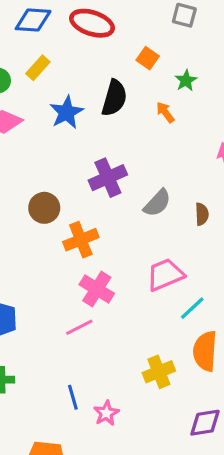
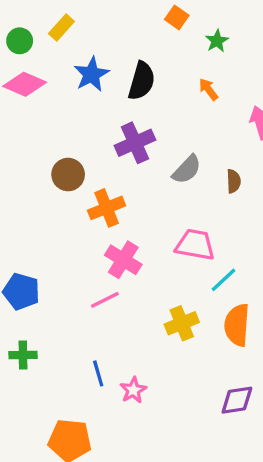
black semicircle: (114, 98) -> (142, 81), moved
orange arrow: (165, 112) -> (208, 89), moved
pink trapezoid: (165, 275) -> (195, 245), turned 33
yellow cross: (159, 372) -> (182, 323), moved

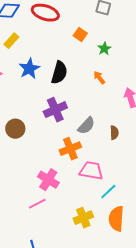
orange cross: (107, 208) -> (70, 149), moved

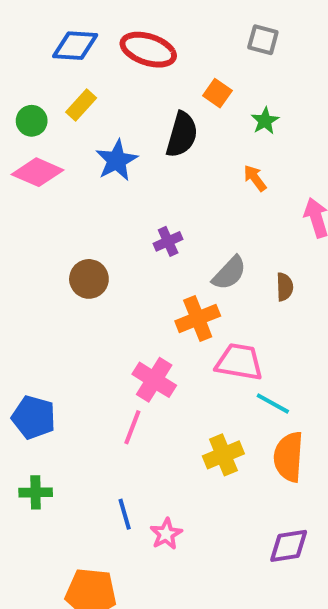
black semicircle: (59, 73) -> (182, 135), moved
purple cross: (55, 110) -> (168, 241), size x0.6
cyan line: (108, 192) -> (273, 403), turned 72
pink line: (37, 204) -> (132, 427), turned -42

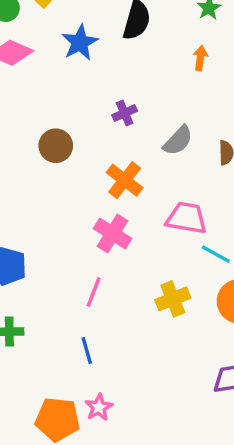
orange arrow: (255, 178) -> (200, 58), turned 45
orange cross: (198, 318) -> (125, 180), moved, turned -30
pink line: (132, 427) -> (94, 292), moved
pink star: (166, 534) -> (99, 407), moved

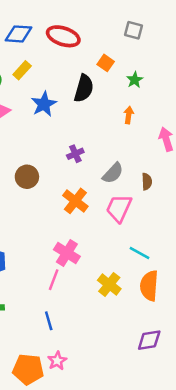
pink trapezoid: (187, 218) -> (119, 208), moved, turned -76
pink cross: (113, 233) -> (67, 253), moved
yellow cross: (173, 299) -> (109, 284), turned -30

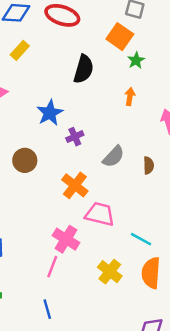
orange square: (106, 63) -> (120, 37), moved, size x1.5
blue star: (44, 104) -> (50, 113), moved
pink trapezoid: (119, 208) -> (100, 214), moved, turned 80

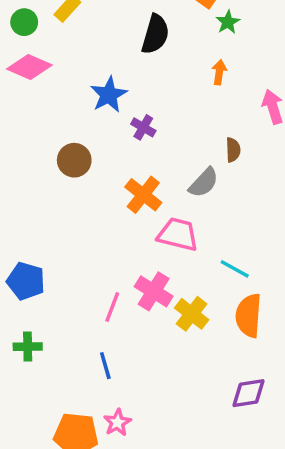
purple cross: (75, 137) -> (143, 127), turned -36
gray semicircle: (114, 157) -> (204, 183), moved
brown semicircle: (149, 165) -> (233, 150), moved
pink cross: (66, 239) -> (154, 291), moved

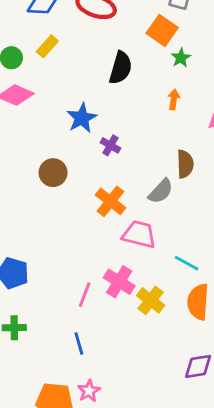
brown semicircle: (233, 150) -> (185, 164), size x1.4

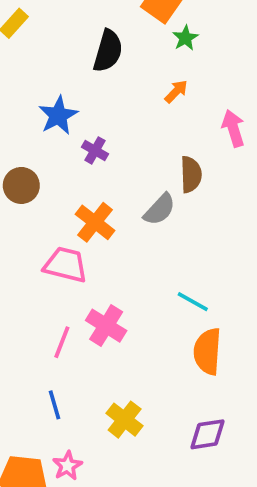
orange arrow: (174, 99) -> (176, 91), turned 36
pink trapezoid: (139, 234) -> (66, 265), moved
yellow cross: (151, 300) -> (125, 420), moved

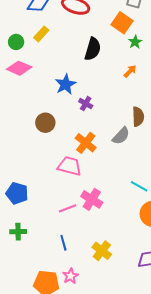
pink line: (62, 342) -> (68, 208), turned 48

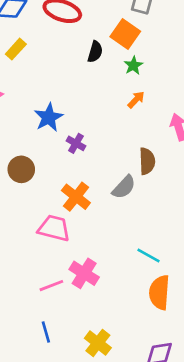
green star: (135, 42) -> (133, 65), moved
black semicircle: (93, 49) -> (95, 52), moved, size x0.7

